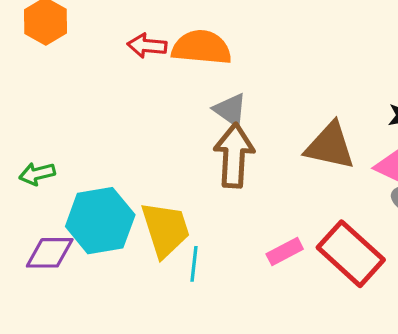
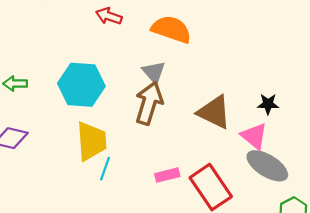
orange semicircle: (202, 47) -> (171, 29), moved
cyan hexagon: (100, 221) -> (81, 85), moved

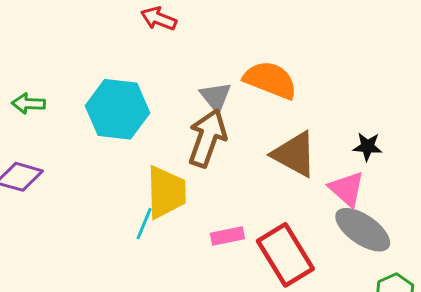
orange semicircle: (171, 29) -> (270, 80), moved
yellow trapezoid: (91, 141) -> (166, 192), moved

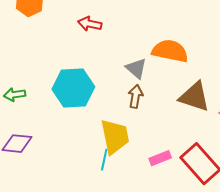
brown arrow: (207, 138) -> (135, 96), size x0.6

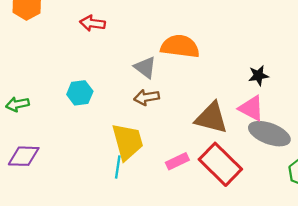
cyan hexagon: (73, 88) -> (80, 93), size x0.6
brown arrow: (135, 96) -> (147, 97), turned -105
brown triangle: (195, 97) -> (211, 118), moved

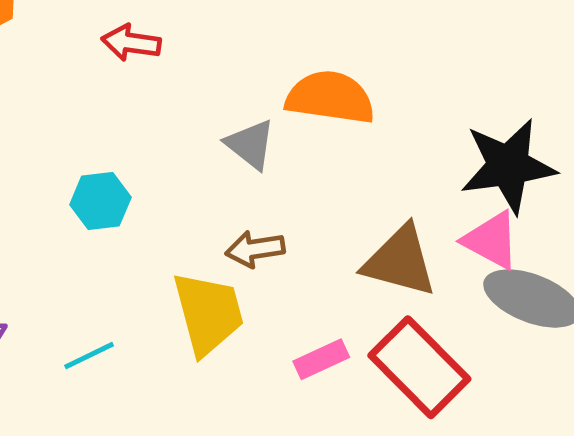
black star: (258, 76) -> (508, 166), size x2.0
brown arrow: (147, 97) -> (255, 249), moved
cyan line: (118, 167) -> (89, 356), moved, turned 55

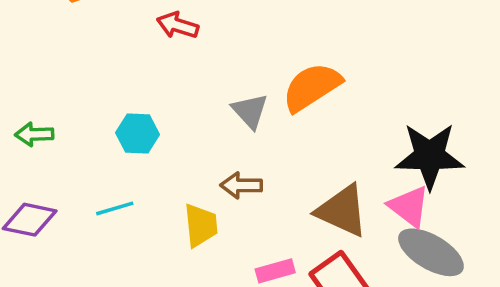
orange semicircle: (330, 97) -> (312, 87), turned -50
yellow trapezoid: (208, 313) -> (201, 225), size x0.7
cyan line: (89, 356) -> (115, 208), moved

